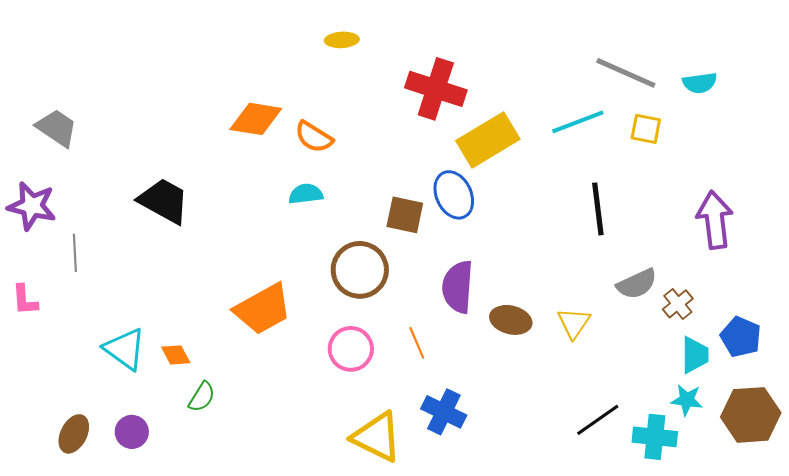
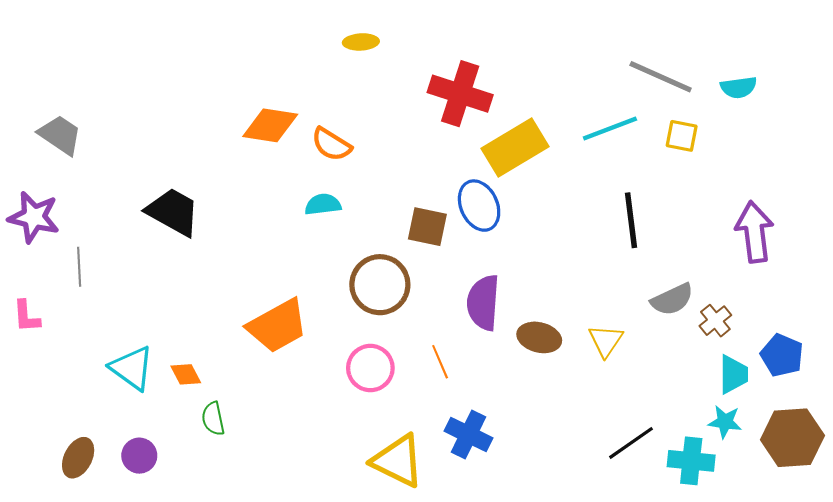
green semicircle: (202, 397) -> (213, 419), turned 136

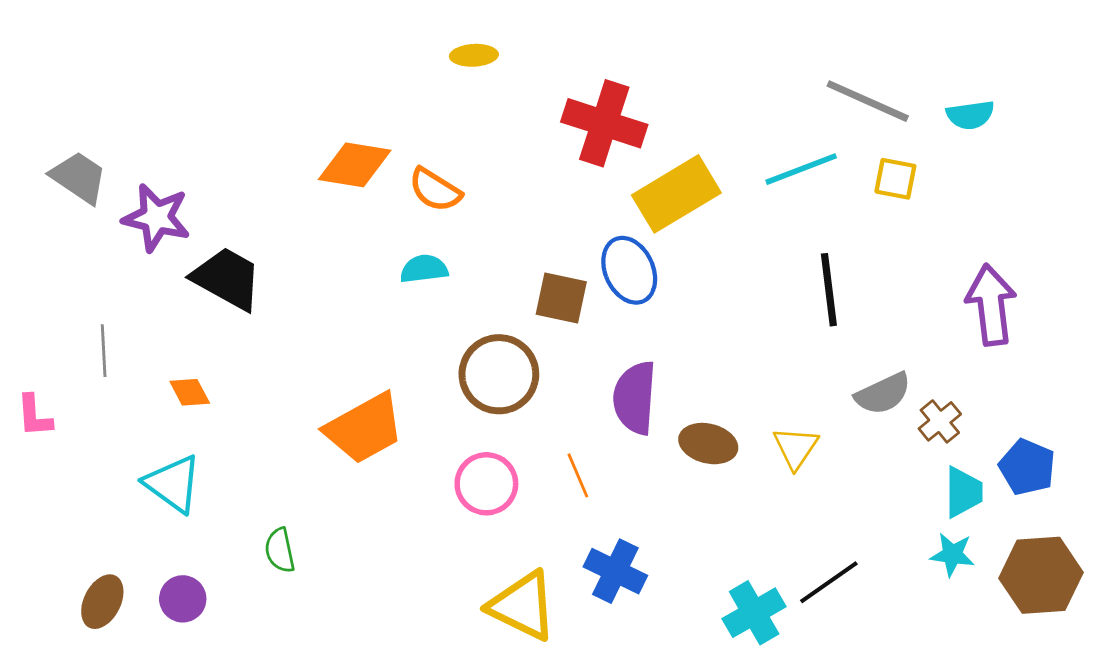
purple star: (34, 217) -> (156, 218), moved
orange diamond: (186, 374) -> (190, 392), moved
cyan cross: (691, 461) -> (754, 613), moved, turned -36

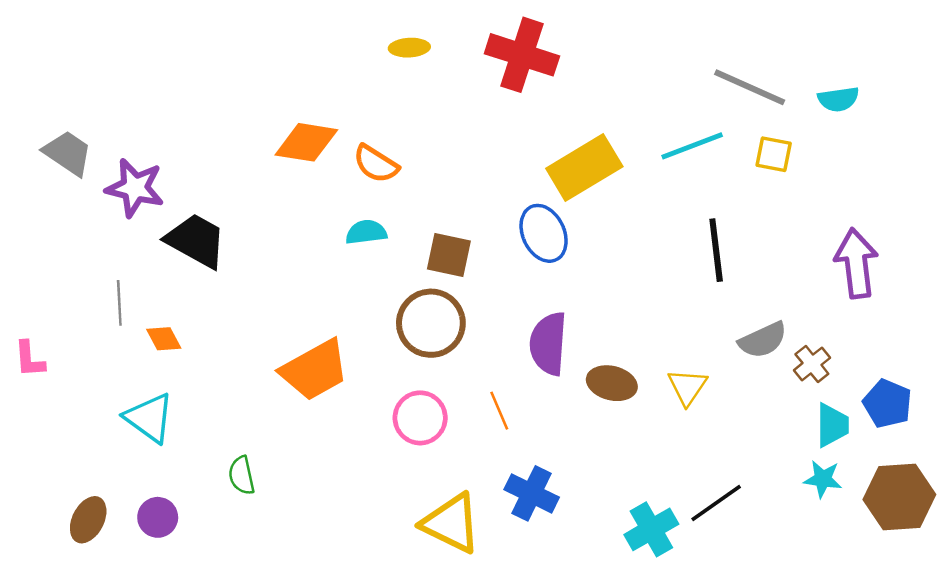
red cross: (604, 123) -> (522, 55), moved
brown square: (561, 298) -> (449, 255), moved
gray line: (104, 351) -> (119, 303), moved

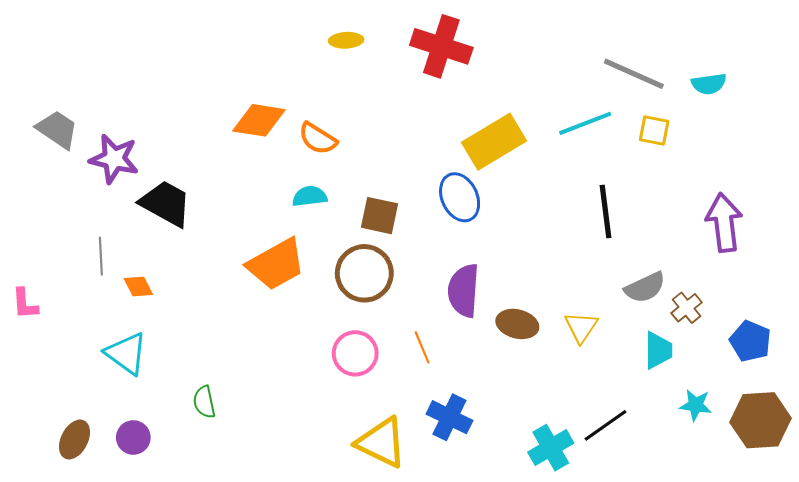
orange trapezoid: (315, 370) -> (276, 264), moved
cyan trapezoid: (832, 425) -> (658, 350), moved

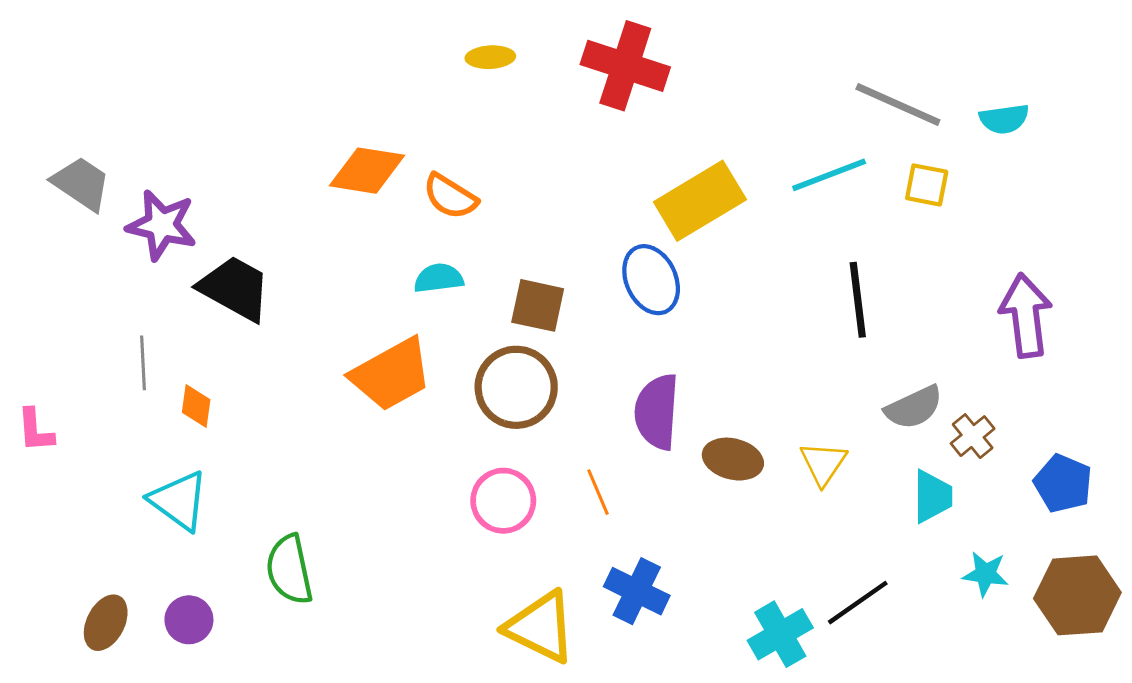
orange diamond: (138, 286) -> (196, 406), turned 36
green semicircle: (204, 402) -> (289, 570), size x1.5

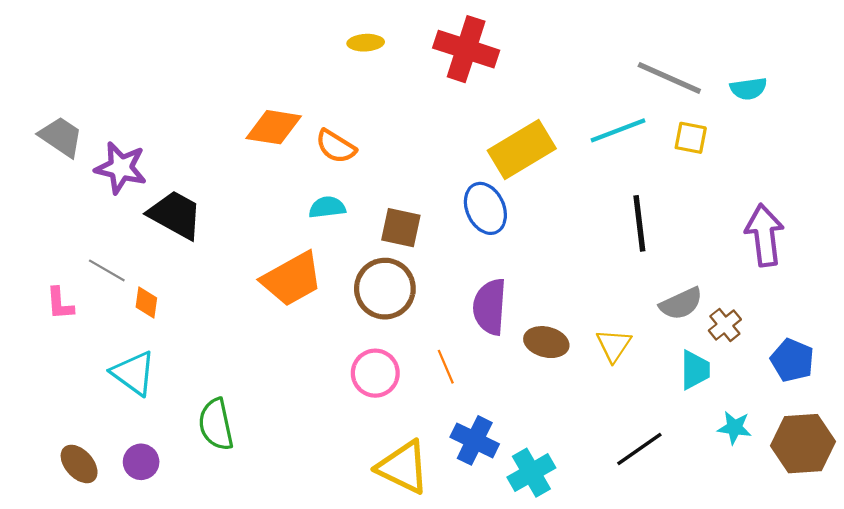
gray line: (143, 363) -> (107, 270), turned -57
pink L-shape: (35, 430) -> (60, 304), moved
brown ellipse: (106, 623) -> (79, 464), turned -69
cyan cross: (780, 634) -> (531, 473), moved

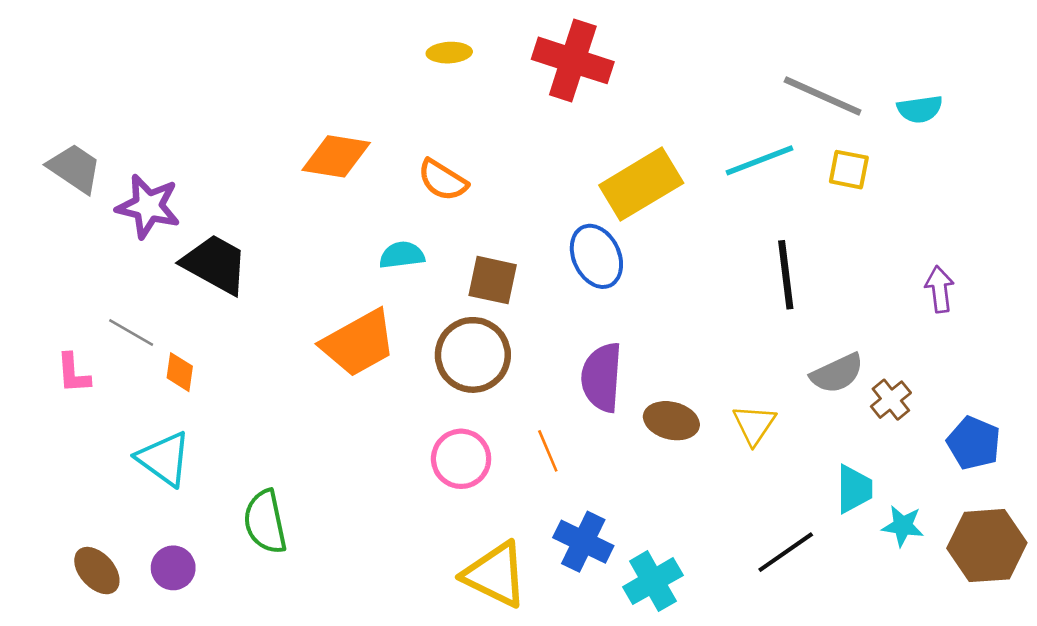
orange semicircle: (336, 146) -> (443, 180), moved
purple arrow: (764, 235) -> (940, 289), size x0.6
cyan trapezoid: (695, 370) -> (854, 489), moved

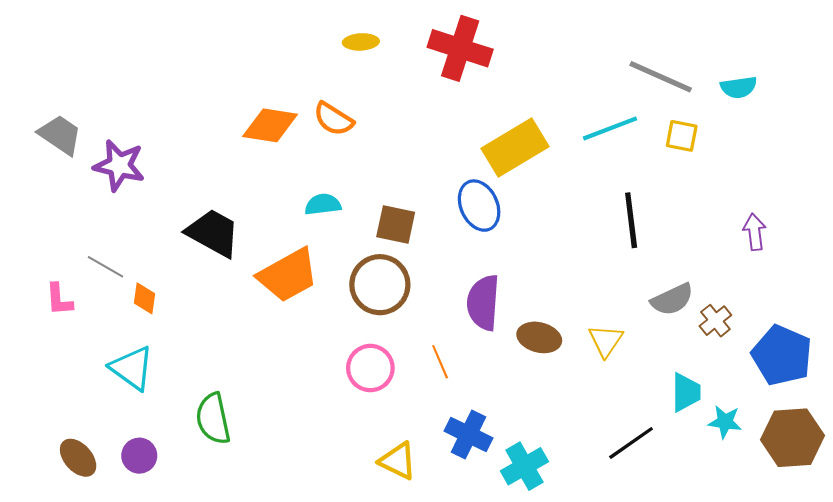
orange semicircle: (443, 180) -> (333, 119), moved
black trapezoid: (215, 264) -> (213, 233), moved
blue pentagon: (974, 443) -> (782, 355), size x1.4
yellow triangle: (495, 574) -> (398, 461), size x0.7

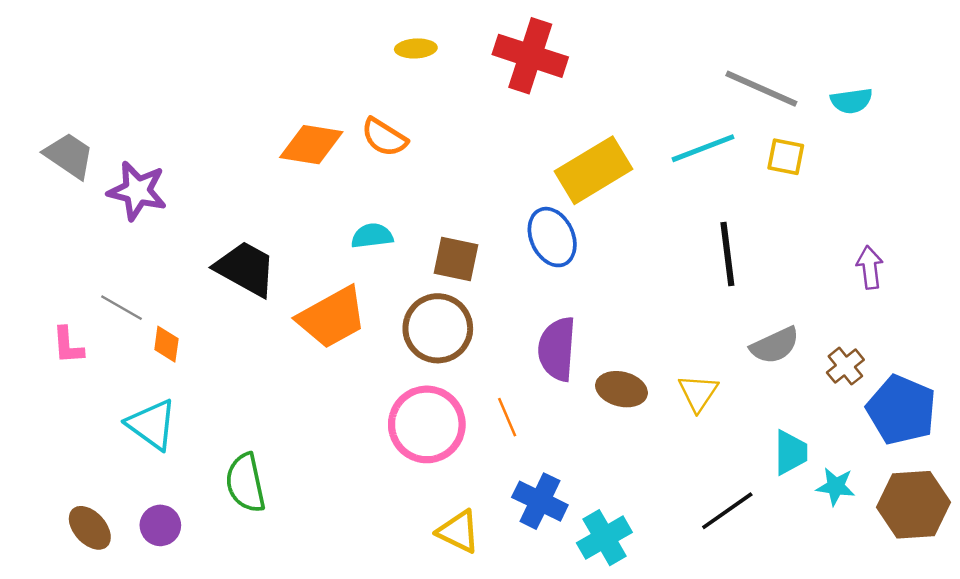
brown cross: (715, 321) -> (845, 366), moved
pink circle: (370, 368) -> (427, 424), size x1.4

